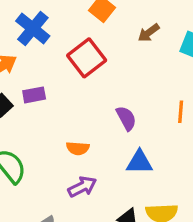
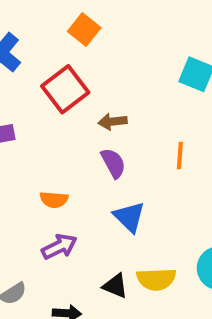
brown arrow: (149, 33) -> (113, 122), moved, turned 30
blue triangle: (139, 162) -> (129, 217), turned 44

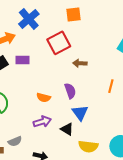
orange square: (84, 30) -> (73, 14), turned 35
purple semicircle: (113, 163) -> (70, 91), moved
black triangle: (115, 286) -> (67, 129), moved

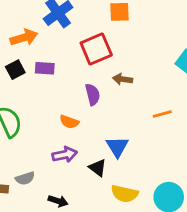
orange line: (111, 86) -> (162, 114), turned 56
purple semicircle: (70, 91) -> (93, 94), moved

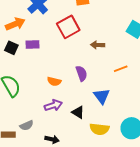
black square: (15, 70) -> (11, 48), turned -32
brown arrow: (123, 79) -> (98, 45), moved
purple semicircle: (93, 94) -> (81, 73), moved
blue triangle: (117, 147) -> (102, 96), moved

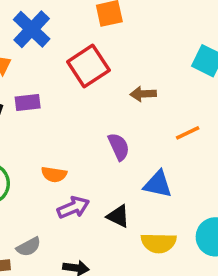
orange semicircle: (54, 81) -> (54, 174), moved
blue triangle: (102, 96) -> (158, 184), turned -36

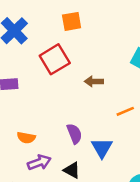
purple semicircle: (119, 147) -> (74, 134), moved
blue triangle: (158, 184) -> (102, 148), turned 45

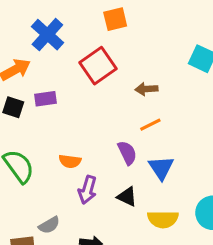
orange line: (125, 111) -> (150, 125), moved
purple arrow: (39, 162) -> (87, 190), turned 130

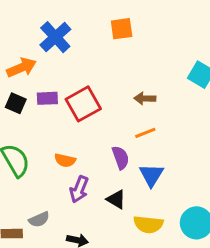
red square: (98, 66) -> (83, 104), moved

